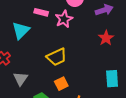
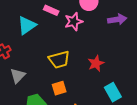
red star: (106, 38) -> (96, 63), moved
cyan rectangle: (112, 79) -> (113, 92), turned -36

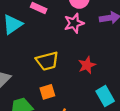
pink star: (74, 21) -> (74, 23), moved

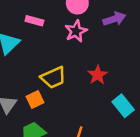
orange square: (47, 92) -> (35, 99), moved

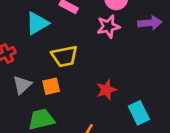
red star: (98, 75) -> (106, 90), moved
yellow trapezoid: (53, 78) -> (64, 56), moved

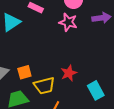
pink star: (108, 26) -> (68, 22), turned 30
yellow trapezoid: (64, 56) -> (44, 86), moved

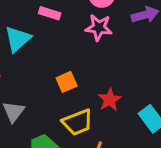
orange square: (24, 72) -> (67, 82), moved

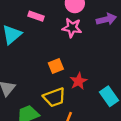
orange square: (67, 82) -> (56, 66), moved

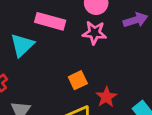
pink rectangle: (36, 16) -> (50, 21), size x1.5

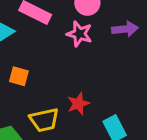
orange square: (78, 80) -> (19, 76), moved, turned 30

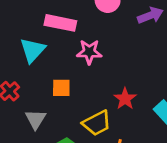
pink star: (79, 34) -> (89, 52), moved

